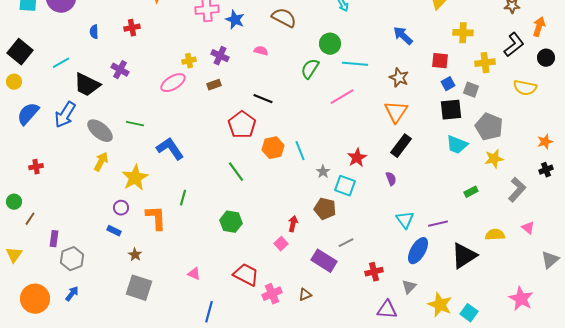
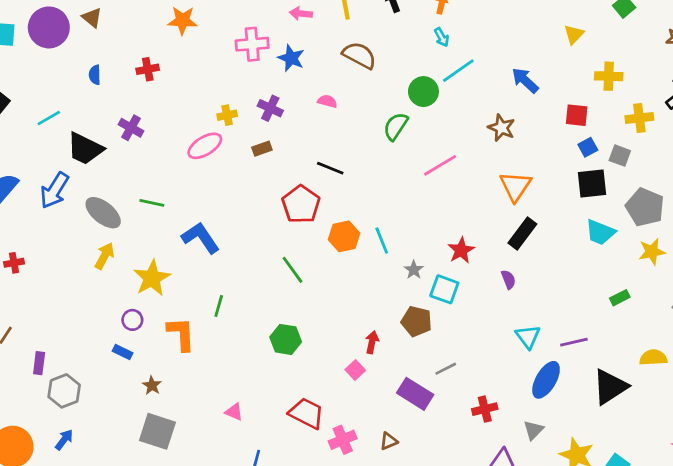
cyan line: (355, 64) -> (458, 71), moved, turned -40
brown star: (399, 78) -> (501, 128), moved

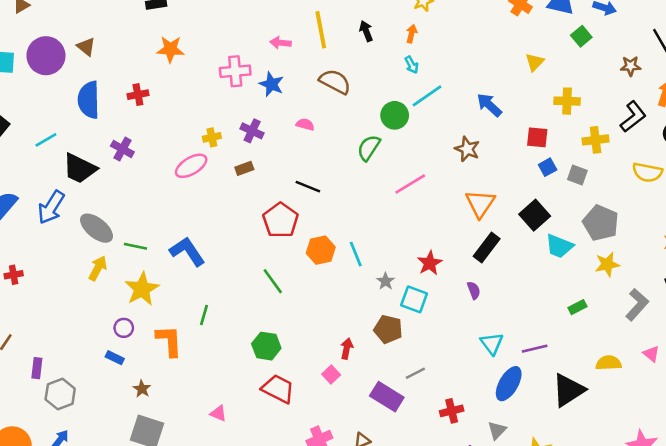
blue semicircle: (95, 75) -> (89, 100), size x2.0
black square: (592, 183) -> (535, 215), moved, turned -36
green line: (152, 203) -> (135, 246), moved
red trapezoid: (306, 413) -> (278, 389), moved

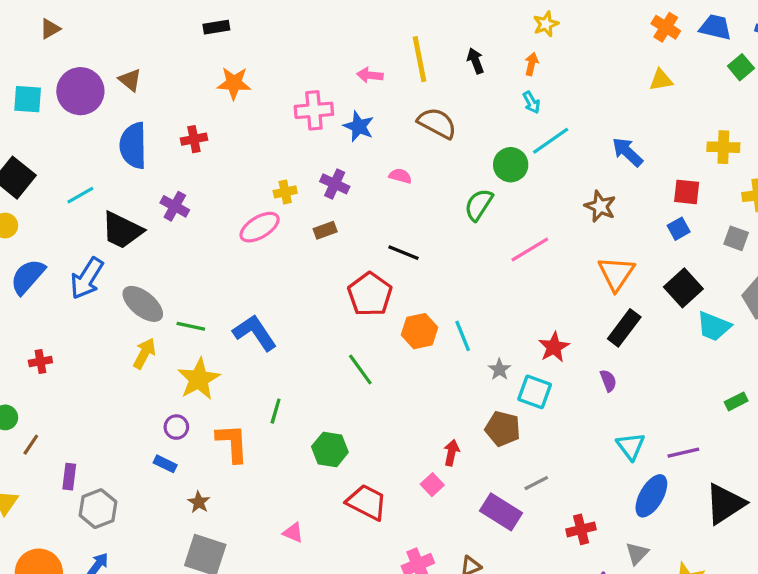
yellow triangle: (535, 62) -> (661, 80), moved, turned 36
blue square: (548, 167) -> (679, 229), moved
green hexagon: (266, 346) -> (330, 449), moved

